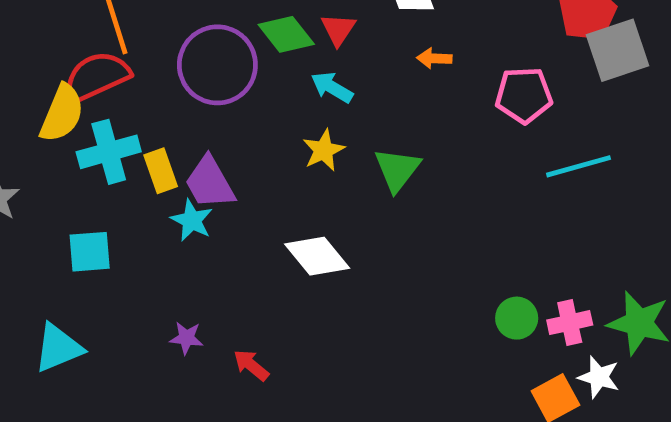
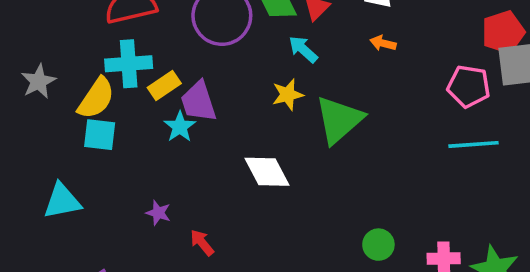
pink pentagon: (524, 95) -> (469, 86), moved
yellow semicircle: (62, 113) -> (96, 98), moved
green triangle: (397, 169) -> (339, 120), size x1.4
yellow rectangle: (161, 171) -> (164, 85), turned 64
green circle: (517, 318) -> (378, 245), moved

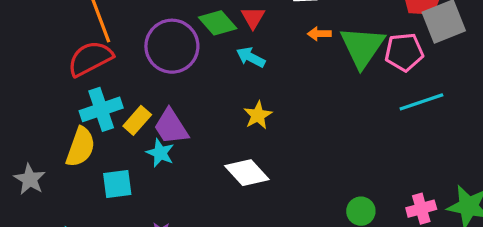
gray star: (38, 81) -> (30, 179), moved
yellow star: (288, 95) -> (258, 115), moved
green triangle: (339, 120) -> (362, 47), moved
cyan square: (100, 135) -> (117, 184), moved

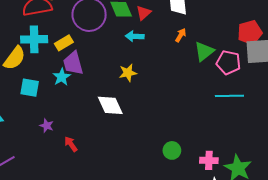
orange arrow: (319, 34) -> (181, 35), turned 104
green triangle: (362, 47) -> (204, 51), size x0.7
cyan arrow: (251, 57) -> (135, 36), turned -42
yellow rectangle: (137, 120) -> (64, 43), moved

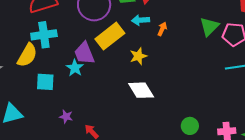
orange arrow: (181, 35) -> (162, 29), moved
yellow rectangle: (64, 43) -> (110, 36), moved, size x1.6
white diamond: (110, 105) -> (141, 90), moved

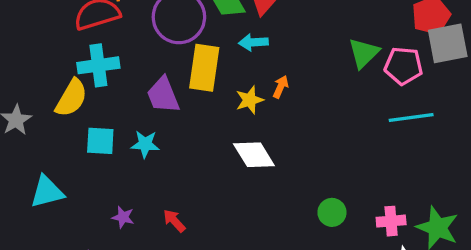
orange arrow: (162, 29) -> (281, 87), moved
yellow rectangle: (110, 36) -> (204, 68), turned -44
cyan star: (75, 68) -> (145, 144), moved, turned -30
purple star: (66, 117) -> (123, 217), moved

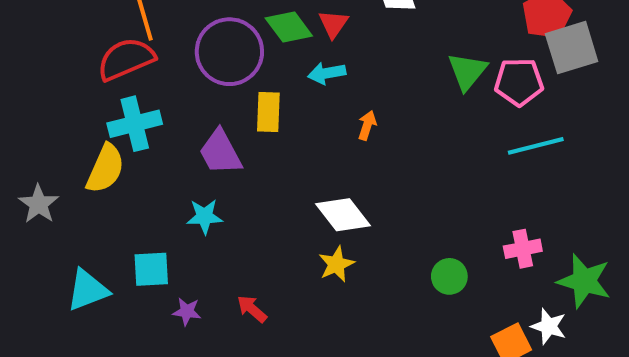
yellow rectangle: (204, 68) -> (268, 112), size x0.7
yellow star: (250, 100) -> (336, 264), moved
cyan square: (100, 141) -> (151, 269), moved
pink cross: (391, 221) -> (523, 249), moved

